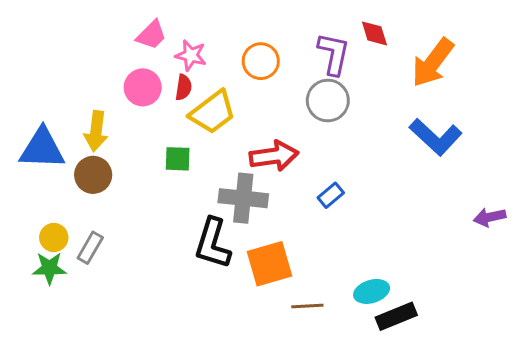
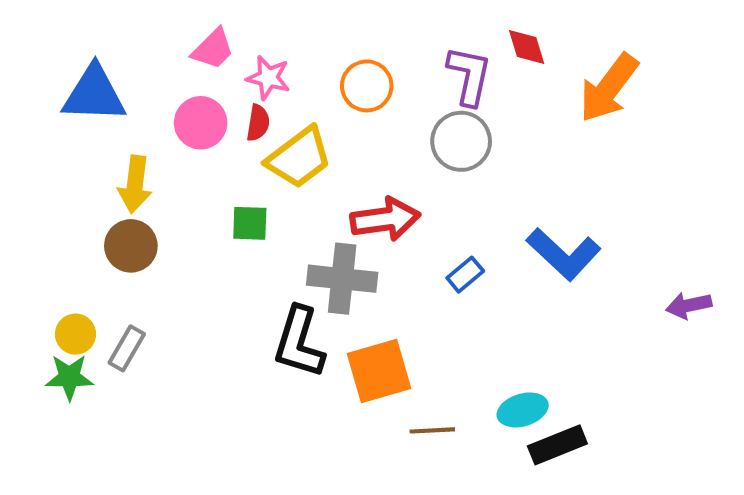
blue L-shape: (436, 137) -> (564, 254), moved
blue triangle: (42, 149) -> (94, 94), moved

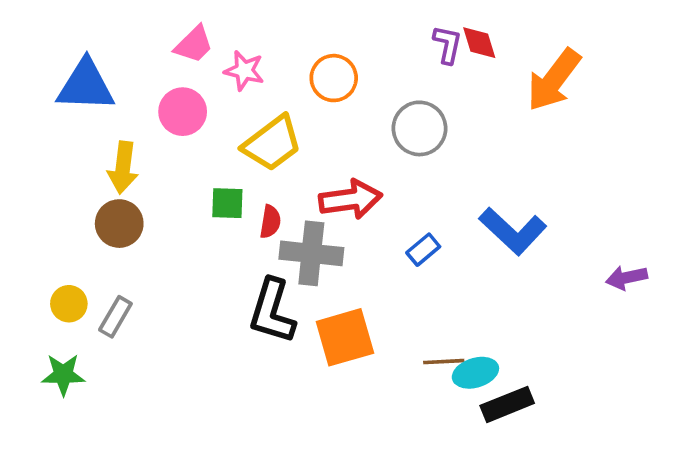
purple L-shape: (469, 76) -> (447, 44), moved, size x0.7
red semicircle: (258, 123) -> (270, 222), moved
green star: (69, 377) -> (63, 375), moved
brown line: (432, 430) -> (444, 362), moved

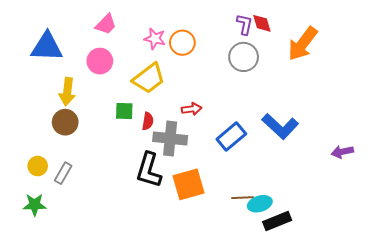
pink star: (244, 71) -> (155, 39), moved
gray circle: (420, 128) -> (244, 57), moved
red arrow: (350, 199) -> (192, 109), size x0.6
blue rectangle: (423, 250) -> (231, 136), size x1.6

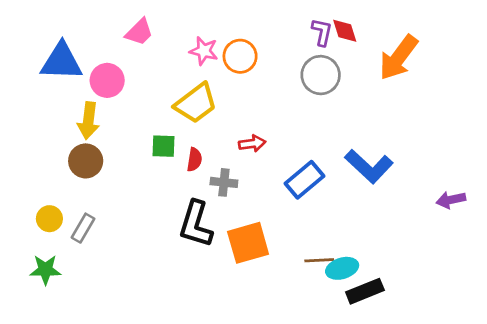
pink circle: (100, 61) -> (107, 80), moved
gray cross: (170, 139) -> (224, 182), size x0.6

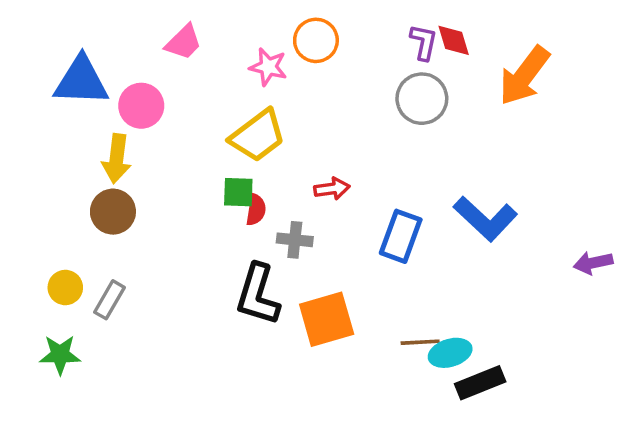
orange circle: (240, 56) -> (316, 40), moved
green square: (164, 146) -> (238, 192), moved
blue rectangle: (304, 180) -> (401, 236), turned -30

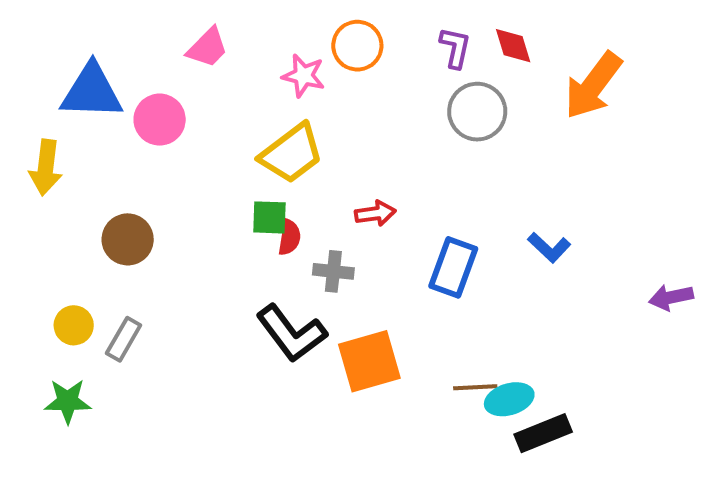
purple L-shape: (424, 42) -> (455, 48), moved
yellow arrow: (116, 159) -> (46, 167), moved
blue L-shape: (485, 219) -> (549, 247), size x0.6
black L-shape: (258, 295) -> (291, 333), turned -54

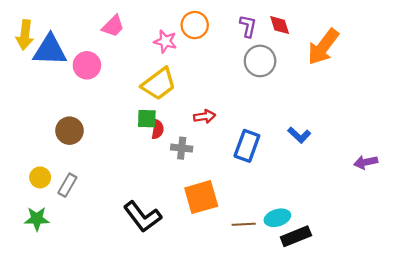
yellow arrow: (46, 167) -> (25, 35), moved
black L-shape: (291, 333) -> (142, 217), moved
brown line: (475, 387) -> (244, 224), moved

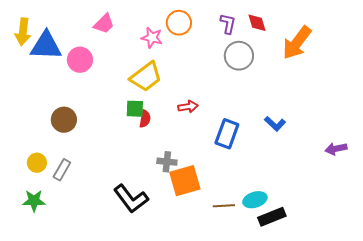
gray cross: (182, 148) -> (167, 162), moved

